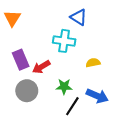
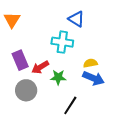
green star: (64, 87) -> (58, 77), moved
blue arrow: (97, 96) -> (93, 78), moved

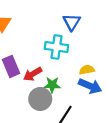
blue triangle: (76, 19) -> (72, 22), turned 30
gray circle: (26, 90) -> (40, 99), moved

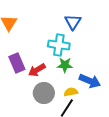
yellow semicircle: (87, 70) -> (71, 92), moved
green star: (52, 85) -> (65, 65), moved

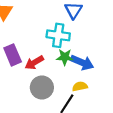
blue arrow: (90, 81) -> (82, 62), moved
yellow semicircle: (71, 92) -> (80, 86), moved

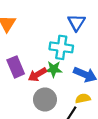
green star: (65, 57) -> (54, 69), moved

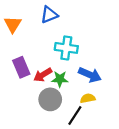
blue triangle: (76, 22) -> (49, 15), moved, turned 36
green star: (54, 69) -> (60, 79), moved

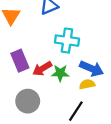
yellow semicircle: (88, 98) -> (87, 84), moved
gray circle: (50, 99) -> (28, 101), moved

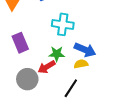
red arrow: (42, 69) -> (47, 67), moved

